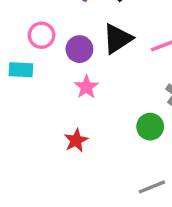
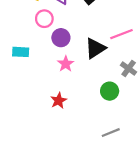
pink circle: (42, 35) -> (44, 19), moved
black triangle: (117, 39) -> (95, 48), moved

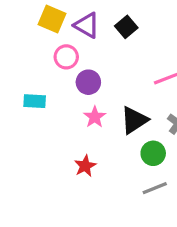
black triangle: (95, 48) -> (134, 120), moved
gray line: (111, 133) -> (155, 188), moved

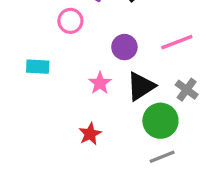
purple circle: (88, 82) -> (124, 47), moved
green circle: (153, 153) -> (160, 121), size x1.4

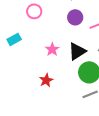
purple circle: (124, 47) -> (75, 17), moved
cyan rectangle: (38, 67) -> (14, 39), turned -32

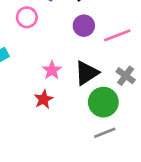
red star: (46, 80) -> (44, 99), moved

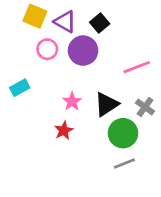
purple circle: (84, 26) -> (83, 51), moved, size x1.4

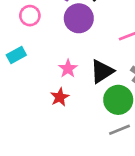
pink circle: (47, 49) -> (30, 16), moved

